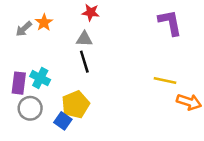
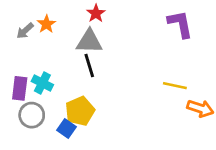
red star: (91, 12) -> (96, 13), turned 30
gray triangle: (84, 39) -> (89, 41), size x1.5

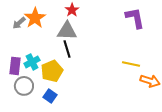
orange star: (46, 24) -> (35, 18), size x1.5
cyan cross: (42, 83) -> (32, 62), turned 35
yellow pentagon: (80, 111) -> (52, 71), moved

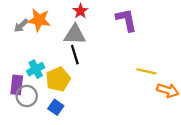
orange star: (35, 18) -> (39, 20), turned -30
purple L-shape: (135, 18) -> (126, 20), moved
purple rectangle: (15, 66) -> (17, 85), moved

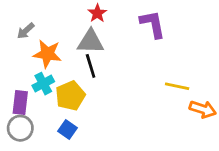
orange star: (39, 20) -> (47, 54), moved
gray circle: (27, 96) -> (20, 128), moved

